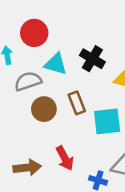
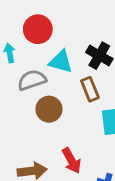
brown rectangle: (77, 103) -> (90, 89), moved

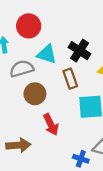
red arrow: (72, 161) -> (51, 125), moved

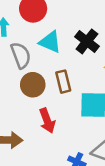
gray semicircle: (22, 69) -> (21, 55), turned 80
brown rectangle: (70, 79) -> (63, 82), moved

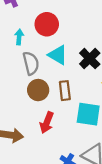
red arrow: (47, 121) -> (47, 123), turned 35

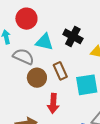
gray semicircle: (31, 63) -> (23, 57), turned -35

